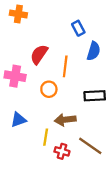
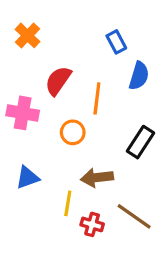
orange cross: (18, 14) -> (27, 35), moved, turned 35
black rectangle: (95, 96) -> (141, 142), turned -54

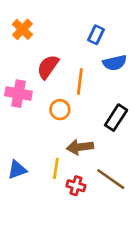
blue rectangle: (116, 42) -> (96, 35), turned 54
blue semicircle: (139, 76) -> (115, 63), turned 60
blue triangle: (27, 178) -> (17, 170), moved

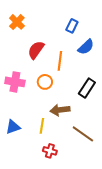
blue semicircle: (115, 63) -> (86, 47), turned -30
pink cross: (18, 94) -> (15, 82), moved
red cross: (76, 186) -> (50, 151), moved

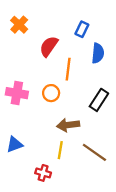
blue semicircle: (86, 47) -> (98, 53), turned -42
red semicircle: (36, 50) -> (49, 46), moved
yellow line: (42, 126) -> (60, 150), moved
red cross: (50, 151) -> (43, 173), moved

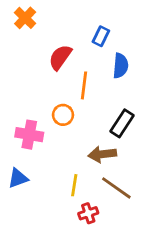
orange cross: (19, 25) -> (25, 18), moved
pink cross: (17, 93) -> (29, 135), moved
brown arrow: (68, 125) -> (102, 154), moved
red cross: (43, 173) -> (88, 213), moved, turned -35

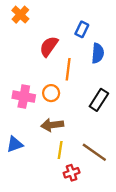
pink cross: (29, 135) -> (24, 97), moved
brown arrow: (102, 154) -> (52, 125), moved

